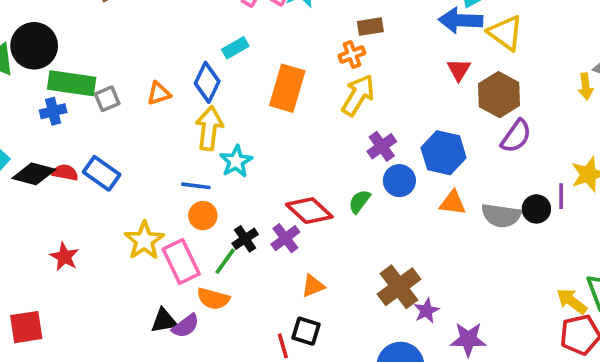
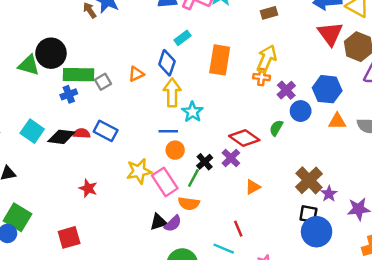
orange cross: (352, 54) -> (262, 77), moved, turned 35
red triangle: (459, 70) -> (330, 34), size x1.6
yellow star: (144, 241) -> (139, 171), turned 30
black square: (306, 331) -> (308, 214), moved

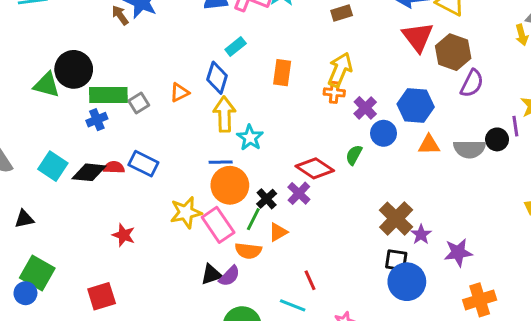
orange rectangle: (220, 60) -> (282, 73), size x0.7
orange circle: (175, 150) -> (230, 185), size x1.6
orange triangle: (253, 187) -> (278, 232), moved

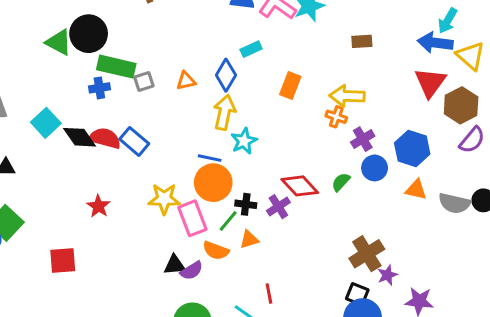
yellow arrow: (340, 70) -> (347, 96), turned -124
red semicircle: (114, 167) -> (105, 138), size x1.5
black diamond: (89, 172) -> (79, 137), turned 36
black cross: (267, 199) -> (246, 204), turned 36

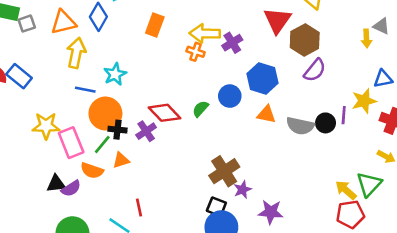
orange triangle: (186, 81) -> (64, 22), size x1.5
yellow arrow: (224, 112) -> (76, 53), moved
purple cross: (363, 139) -> (232, 43), moved
orange circle: (213, 183) -> (105, 113), moved

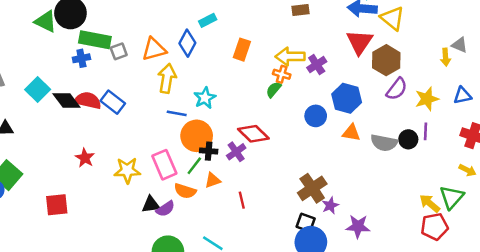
yellow star: (364, 101) -> (427, 99), moved
green semicircle: (200, 109) -> (274, 90), moved
yellow star: (46, 126) -> (127, 170), moved
red line: (139, 207) -> (242, 200), moved

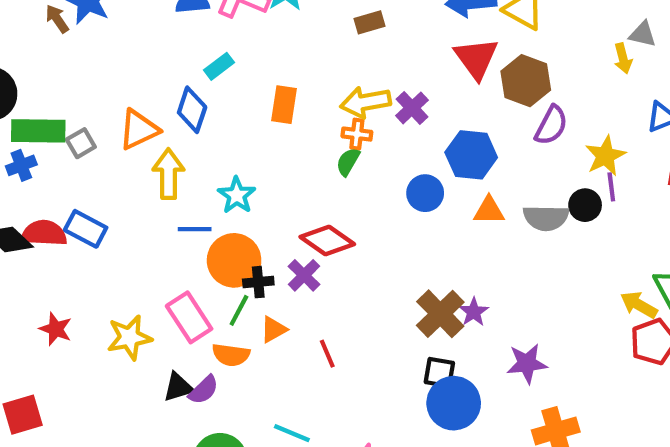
yellow star: (427, 99) -> (605, 156), moved
purple star: (330, 205) -> (474, 312), moved

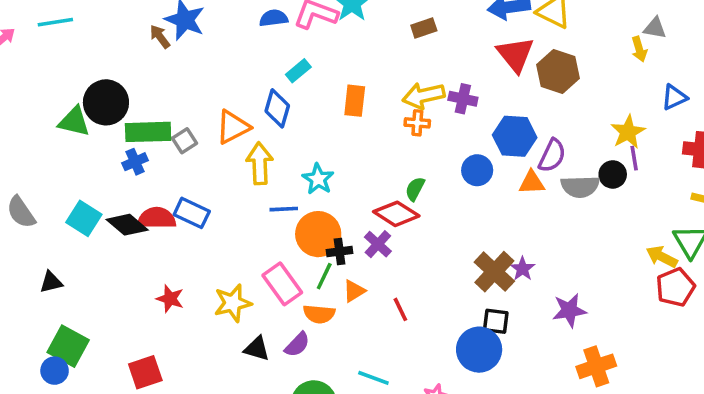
purple cross: (412, 108) -> (463, 99), turned -32
purple semicircle: (551, 125) -> (552, 156), moved
green semicircle: (348, 162) -> (415, 189), moved
black triangle: (178, 387) -> (257, 349), moved, turned 36
blue circle: (454, 403) -> (479, 350), moved

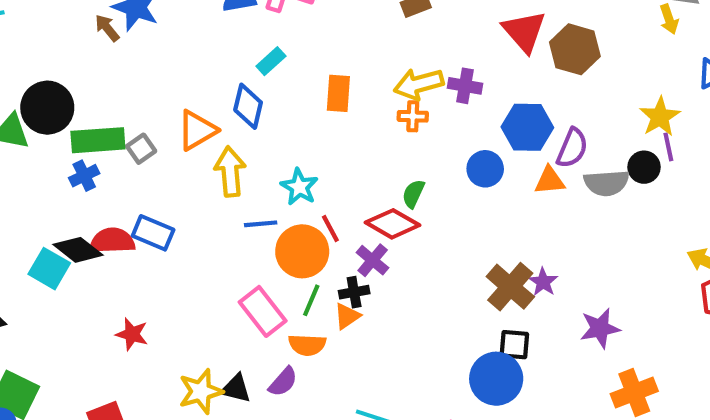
cyan square: (84, 218) -> (49, 269), moved
black cross: (340, 252) -> (354, 292), moved
yellow star: (233, 303) -> (201, 391), moved
red line: (400, 309) -> (330, 229), moved

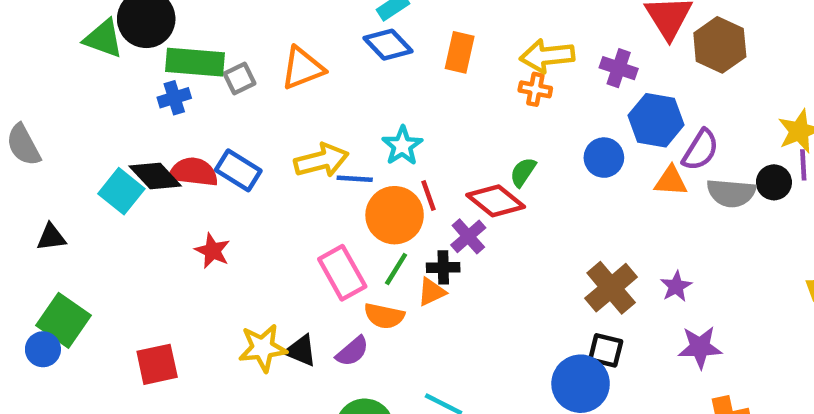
purple cross: (465, 86) -> (619, 68), moved
blue diamond: (248, 106) -> (388, 45), moved, turned -66
yellow arrow: (230, 172) -> (321, 160), moved, turned 72
purple star: (543, 282) -> (676, 286), moved
red star: (132, 334) -> (212, 251), moved

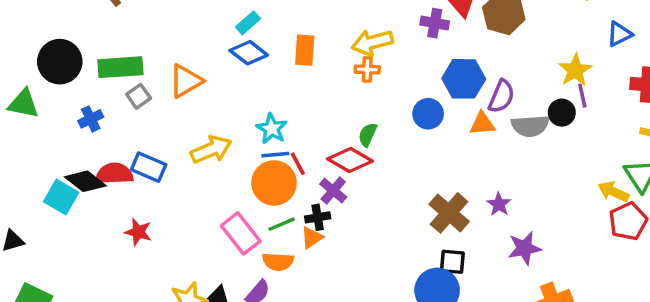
green triangle: (103, 38) -> (23, 104), moved
green rectangle: (195, 62) -> (120, 67), moved
purple cross: (619, 68) -> (435, 23), moved
blue line: (355, 179) -> (275, 155), moved
green line: (396, 269) -> (282, 224), turned 44

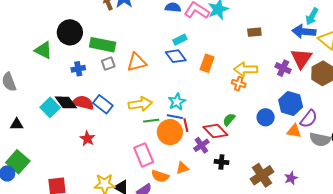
black cross: (318, 217) -> (221, 162), moved
green line: (282, 224) -> (151, 121), moved

